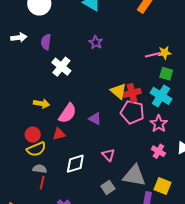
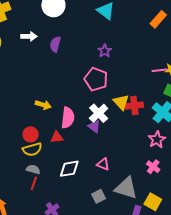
white cross: (61, 67) -> (99, 113), moved
pink pentagon: (132, 112) -> (96, 79), moved
pink semicircle: (68, 113) -> (68, 118), turned -35
pink triangle: (108, 155) -> (103, 164), turned -32

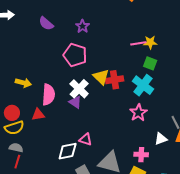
purple semicircle: (55, 44) -> (46, 24), moved, turned -63
pink cross: (153, 167) -> (141, 155), moved, turned -32
white diamond: (69, 169) -> (68, 151), moved

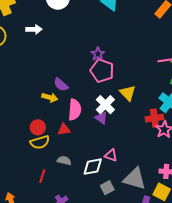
purple semicircle: (46, 24) -> (61, 85), moved
purple star: (83, 26) -> (98, 54), moved
red cross: (114, 80) -> (154, 118), moved
gray semicircle: (16, 148) -> (64, 161), moved

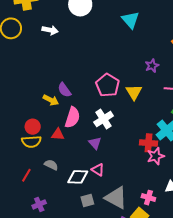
purple star: (98, 54) -> (152, 66), moved
yellow triangle: (128, 93) -> (134, 92), moved
purple triangle: (101, 118) -> (95, 143), moved

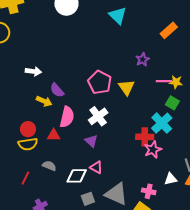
white arrow: (50, 30) -> (33, 71), moved

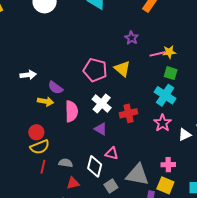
red triangle: (54, 135) -> (73, 183), moved
red cross: (145, 137) -> (129, 113), moved
white diamond: (77, 176) -> (95, 166), turned -60
red line: (25, 178) -> (43, 167), moved
white triangle: (171, 179) -> (185, 135), moved

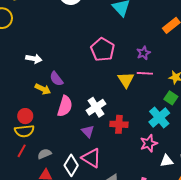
pink line: (157, 54) -> (145, 73), moved
pink pentagon: (95, 70) -> (103, 50), moved
pink triangle: (112, 153) -> (91, 158), size x1.5
gray semicircle: (66, 163) -> (44, 154), turned -48

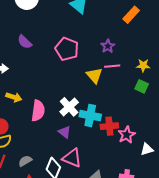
purple semicircle: (56, 79) -> (25, 42), moved
cyan cross: (159, 118) -> (90, 116), moved, turned -30
red cross: (119, 124) -> (109, 126), moved

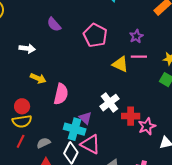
yellow triangle: (94, 75) -> (120, 64), turned -30
white cross: (69, 107) -> (110, 103), moved
cyan cross: (90, 116) -> (75, 129), moved

